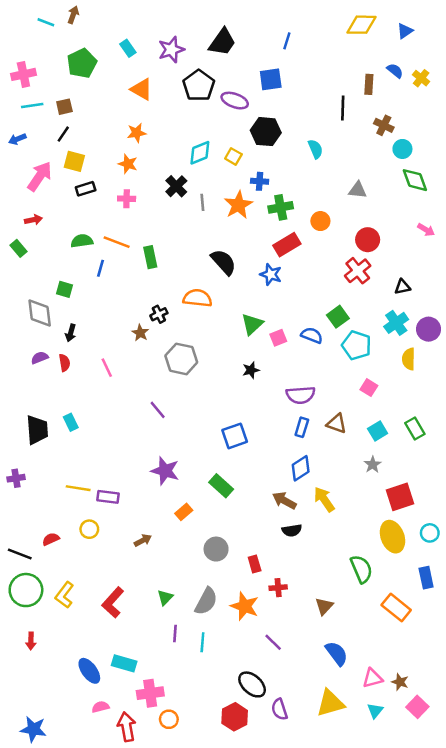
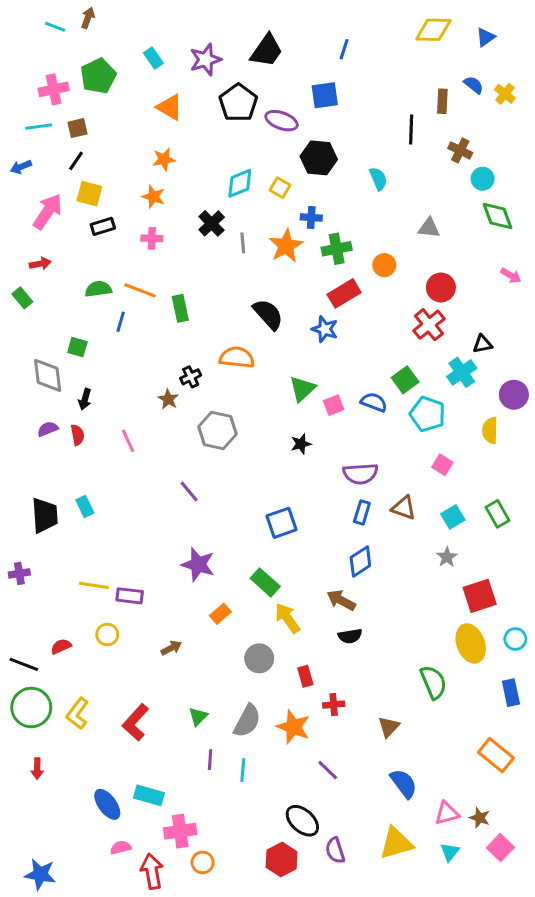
pink cross: (23, 74) -> (54, 89), moved
cyan cross: (396, 323) -> (462, 372), moved
yellow arrow: (324, 499) -> (287, 618), moved
orange rectangle: (396, 607) -> (496, 755), moved

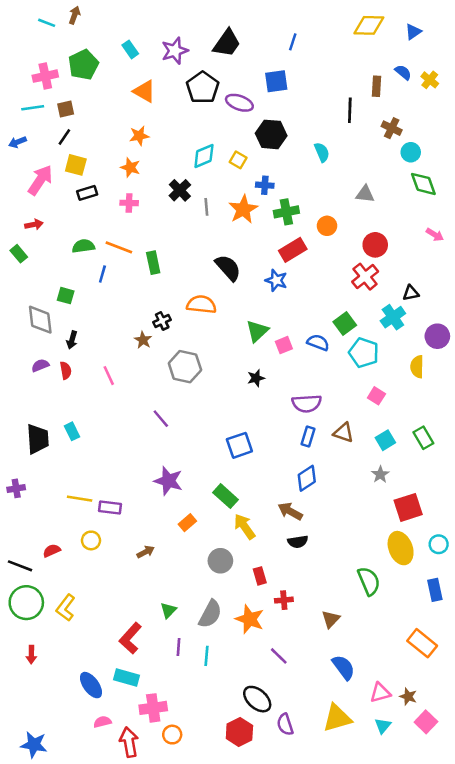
red L-shape: (136, 722) -> (130, 638), moved

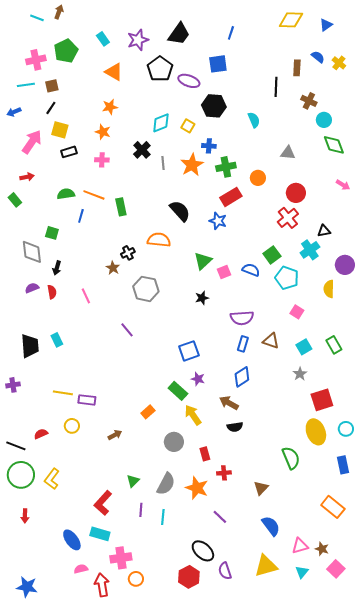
purple star: (168, 481) -> (198, 379), moved, size x0.6

